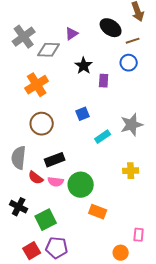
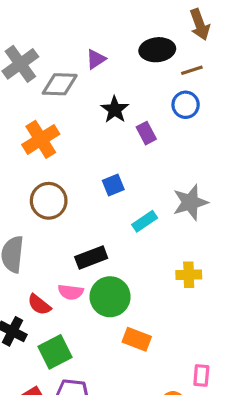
black ellipse: (111, 28) -> (157, 50), turned -40
purple rectangle: (104, 81) -> (146, 133), turned -32
black rectangle: (55, 160) -> (91, 257), moved
red semicircle: (36, 178) -> (39, 305), moved

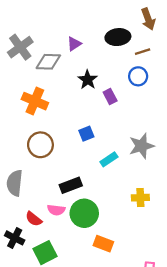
orange cross: (41, 139) -> (35, 101), turned -35

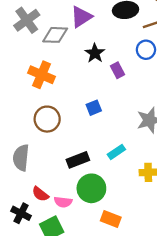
purple triangle: (74, 44) -> (81, 17), size x1.5
cyan rectangle: (109, 159) -> (116, 152), moved
pink semicircle: (56, 210) -> (63, 202), moved

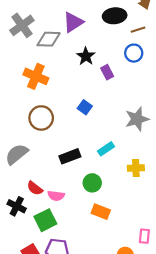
blue square: (94, 108) -> (85, 107), turned -32
gray semicircle: (21, 158) -> (17, 154), turned 45
green circle: (91, 188) -> (92, 183), moved, size x0.7

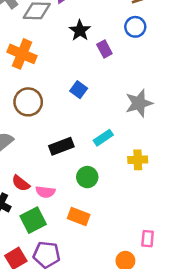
orange rectangle: (101, 212) -> (79, 216), moved

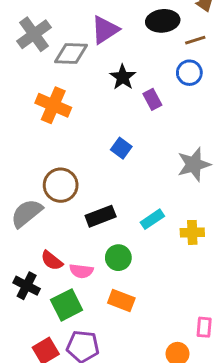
brown circle: (28, 102) -> (61, 185), moved
cyan rectangle: (103, 138) -> (152, 219), moved
green circle: (87, 177) -> (118, 258), moved

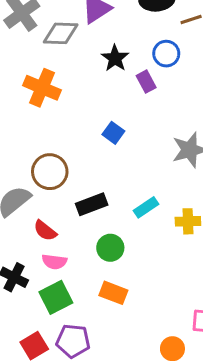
blue circle: (189, 73) -> (166, 54), moved
red semicircle: (52, 261) -> (45, 231), moved
pink semicircle: (81, 271) -> (54, 262), moved

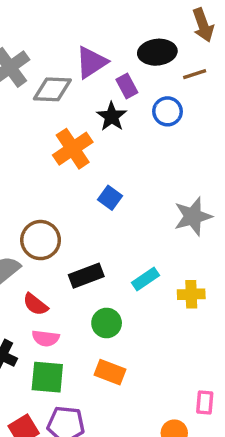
purple rectangle: (146, 82) -> (127, 86), moved
orange cross: (42, 88) -> (73, 149), moved, turned 33
green square: (56, 297) -> (47, 377), turned 32

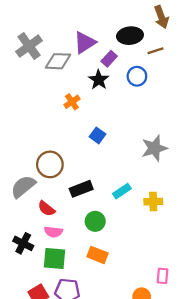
purple rectangle: (127, 86) -> (109, 59), turned 70
orange cross: (73, 149) -> (72, 102), size x0.6

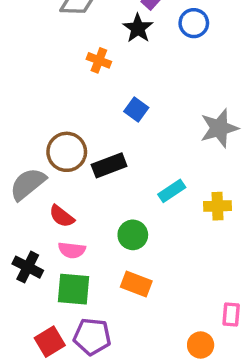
orange cross: (72, 102) -> (99, 60), turned -35
black rectangle: (81, 189) -> (109, 165), moved

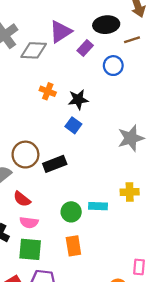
black star: (138, 28) -> (78, 100), moved, turned 30
cyan rectangle: (172, 191) -> (98, 206), moved, turned 36
orange rectangle: (136, 284) -> (73, 246), turned 60

